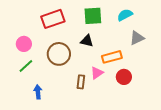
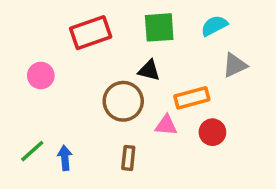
brown circle: (59, 54) -> (123, 101), moved
green line: (26, 66) -> (32, 151), moved
pink triangle: (97, 73) -> (166, 125), turned 40
brown rectangle: (81, 82) -> (128, 158), moved

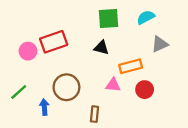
red rectangle: (91, 33) -> (54, 42), moved
brown circle: (123, 101) -> (66, 87), moved
green line: (32, 151) -> (19, 92), moved
brown rectangle: (128, 158) -> (94, 114), moved

